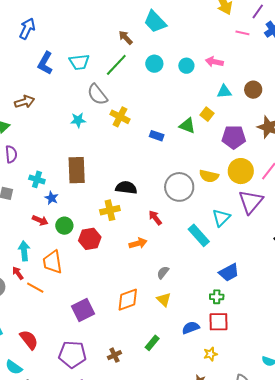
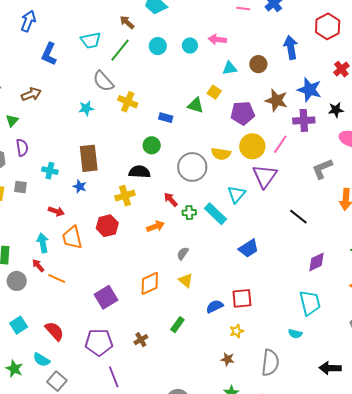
cyan trapezoid: (79, 62) -> (91, 40), moved
blue star: (52, 198) -> (80, 186), moved
green circle: (64, 226) -> (152, 145), moved
orange trapezoid: (53, 262) -> (72, 238), moved
green cross: (217, 297) -> (189, 213), moved

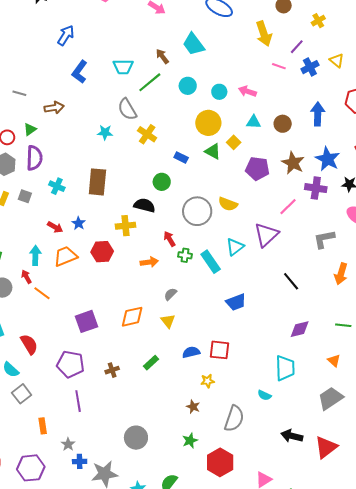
yellow circle: (252, 146) -> (208, 123), moved
purple semicircle: (22, 148) -> (34, 158), size x1.4
blue star: (80, 186) -> (79, 223), moved
orange trapezoid: (72, 238) -> (65, 256), turned 70

